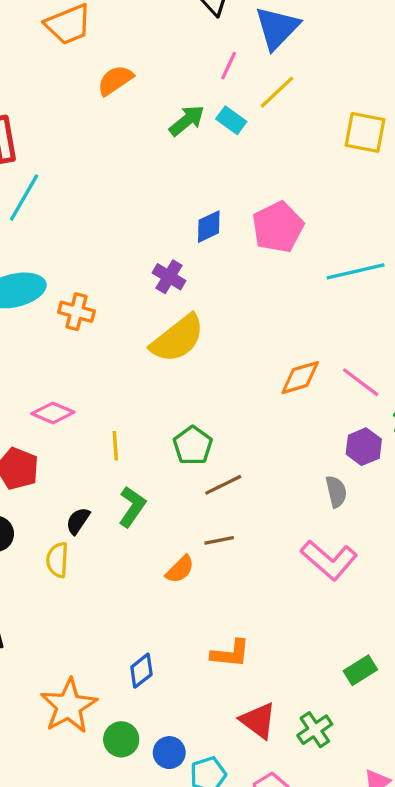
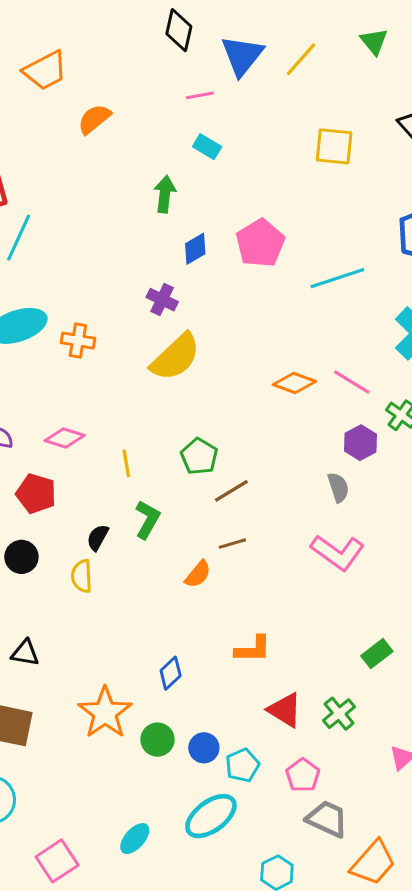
pink line: (229, 66) -> (200, 95), turned 60
yellow line: (277, 92) -> (301, 59), moved
green arrow: (187, 121) -> (165, 194), moved, turned -39
orange diamond: (300, 378) -> (294, 383), turned 42

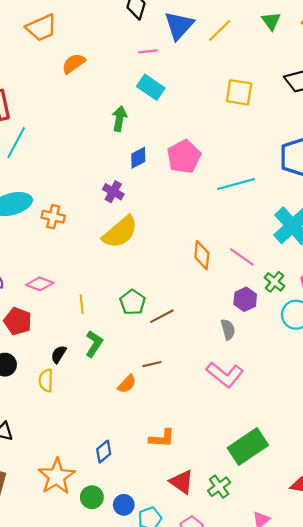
cyan rectangle: (207, 147) -> (151, 87), size x1.4
orange diamond: (294, 383) -> (202, 255), turned 72
brown line: (231, 491) -> (162, 316), moved
green rectangle: (377, 654) -> (248, 446), size x1.8

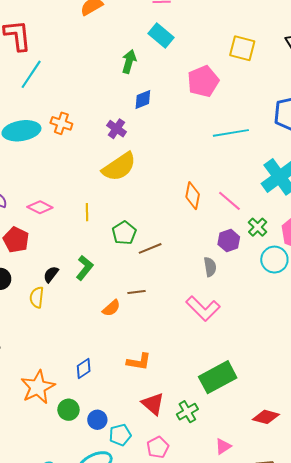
pink pentagon: (184, 157) -> (203, 81), moved
orange cross: (53, 217) -> (61, 123), moved
yellow line: (82, 304) -> (87, 212), moved

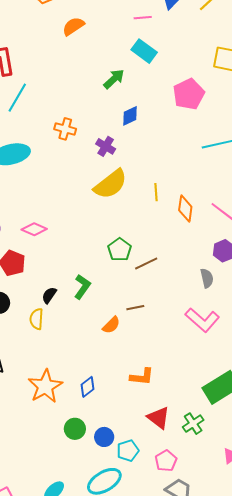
green arrow: (129, 62) -> (114, 79), turned 35
orange cross: (61, 123) -> (65, 129), moved
yellow line: (87, 212) -> (156, 192), moved
orange star: (38, 387) -> (45, 386), moved

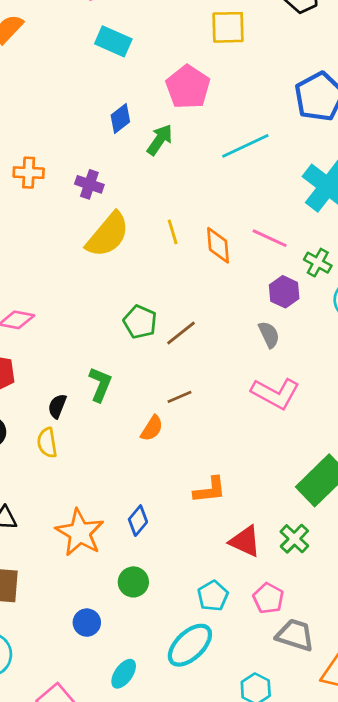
green arrow: (114, 79) -> (160, 140), moved
blue diamond: (130, 116) -> (120, 119), moved
blue circle: (104, 437) -> (87, 623), moved

